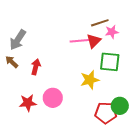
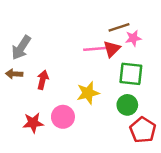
brown arrow: (12, 62) -> (14, 74), turned -40
yellow star: (90, 80) -> (88, 93), moved
green circle: (120, 106) -> (127, 105), moved
red pentagon: (106, 113) -> (143, 130), moved, turned 30

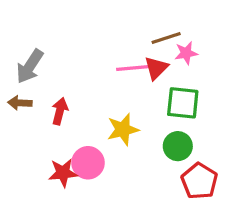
red star: (33, 123) -> (63, 173), moved

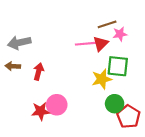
gray arrow: (30, 66) -> (19, 43), turned 45
yellow star: (123, 129) -> (102, 79), moved
green circle: (178, 146) -> (115, 104), moved

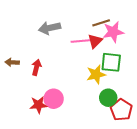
pink star: (120, 34) -> (113, 32), size x1.5
gray arrow: (19, 43) -> (50, 28), moved

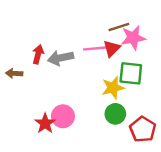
gray arrow: (50, 28) -> (61, 58), moved
red arrow: (36, 67) -> (38, 54), moved
green circle: (108, 98) -> (115, 114), moved
red star: (38, 105) -> (45, 123), turned -30

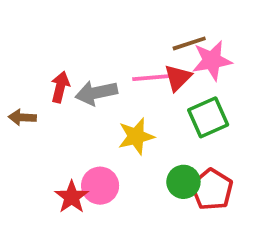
green square: (131, 73) -> (208, 117), turned -30
yellow star: (113, 88) -> (136, 136), moved
red pentagon: (143, 129) -> (212, 189), moved

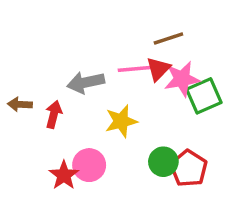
pink star: (212, 61) -> (182, 79), moved
red arrow: (60, 87) -> (54, 114), moved
green square: (208, 117) -> (204, 96), moved

